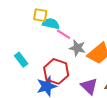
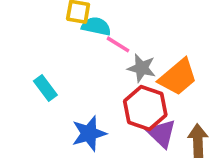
red hexagon: (56, 71) -> (145, 108), moved

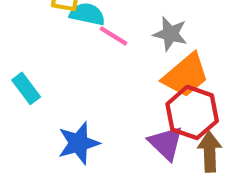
gray star: (142, 68) -> (170, 34), moved
red hexagon: (145, 108) -> (192, 112), moved

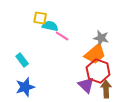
gray star: (170, 34) -> (101, 38), moved
blue star: (79, 143) -> (25, 87), moved

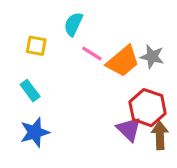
yellow square: (40, 18) -> (36, 46), moved
cyan semicircle: (50, 26) -> (73, 24), moved, turned -77
orange trapezoid: (95, 54) -> (123, 61), moved

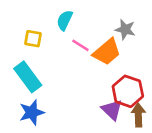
gray star: (152, 57) -> (125, 29), moved
cyan rectangle: (30, 91) -> (28, 77), size x1.6

